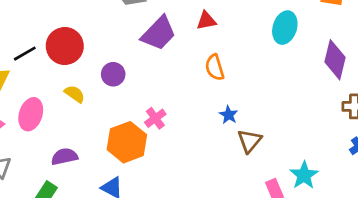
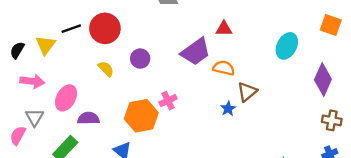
purple trapezoid: (159, 33) -> (196, 52), moved
orange semicircle: (215, 67) -> (224, 68), turned 110
pink ellipse: (31, 114) -> (66, 98), moved
brown triangle: (249, 141) -> (247, 92), moved

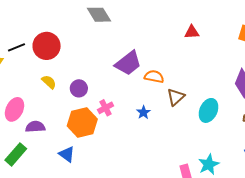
red triangle: (224, 29) -> (192, 32), moved
cyan ellipse: (287, 46) -> (209, 110), moved
purple circle: (140, 59) -> (79, 88), moved
blue star: (228, 109) -> (143, 112), moved

